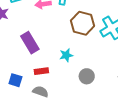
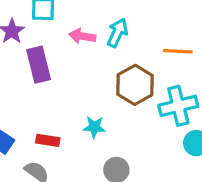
purple rectangle: (30, 43) -> (39, 65), moved

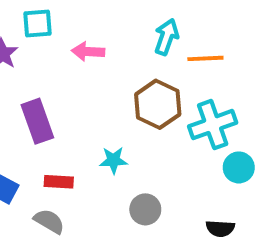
cyan arrow: (117, 33) -> (166, 37), moved
purple rectangle: (39, 65) -> (37, 121), moved

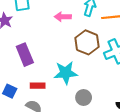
pink arrow: (88, 52) -> (63, 17), moved
cyan star: (113, 160) -> (66, 73), size x1.6

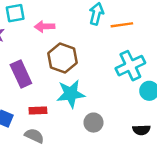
pink arrow: (63, 17) -> (45, 27), moved
brown hexagon: (87, 42) -> (63, 58), moved

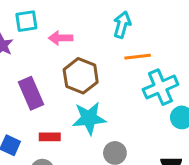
orange line: (122, 25) -> (138, 57), moved

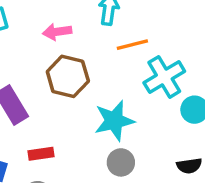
pink arrow: (61, 38) -> (57, 32), moved
cyan star: (89, 118) -> (114, 121), moved

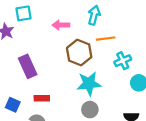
brown hexagon: (68, 76) -> (79, 53), moved
cyan cross: (164, 77) -> (123, 61), size x0.7

